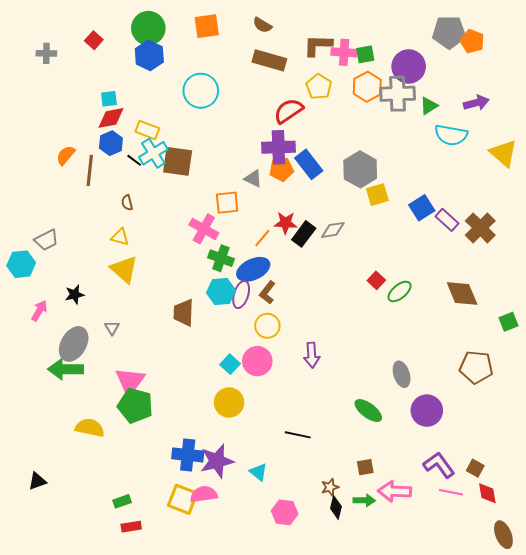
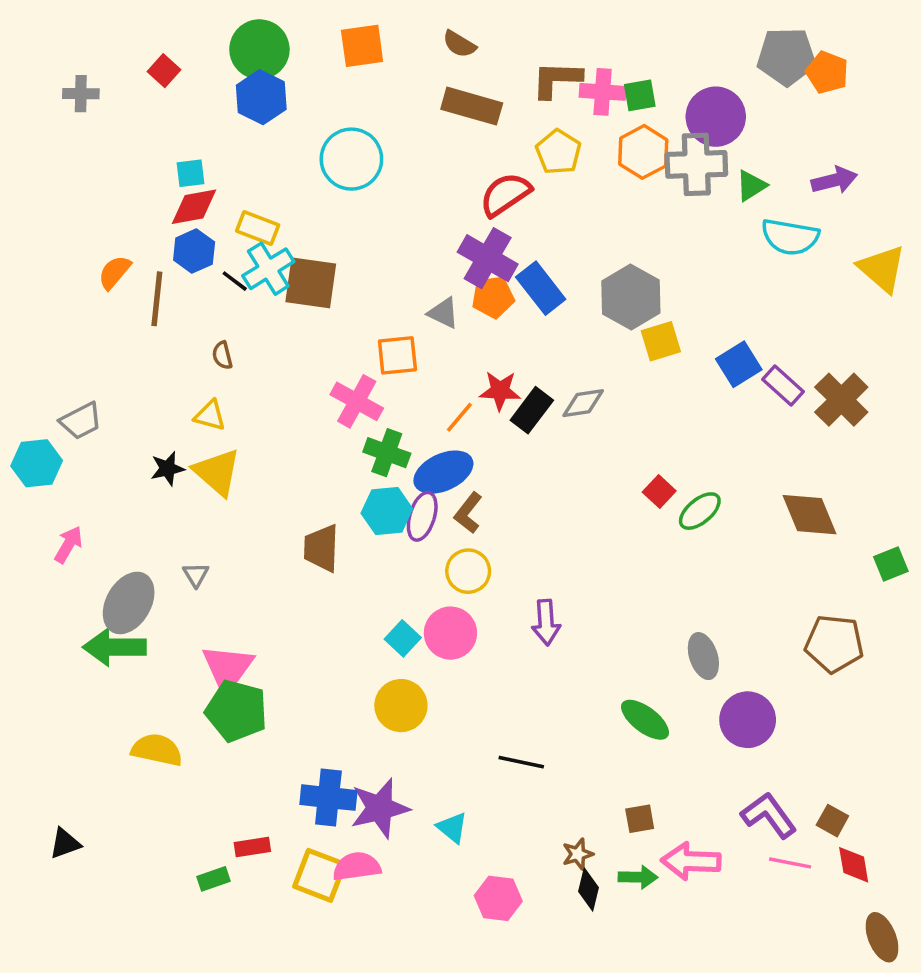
purple cross: (278, 147) -> (488, 258), turned 32
black star: (75, 295) -> (167, 469), moved
red rectangle: (131, 527) -> (252, 847), moved

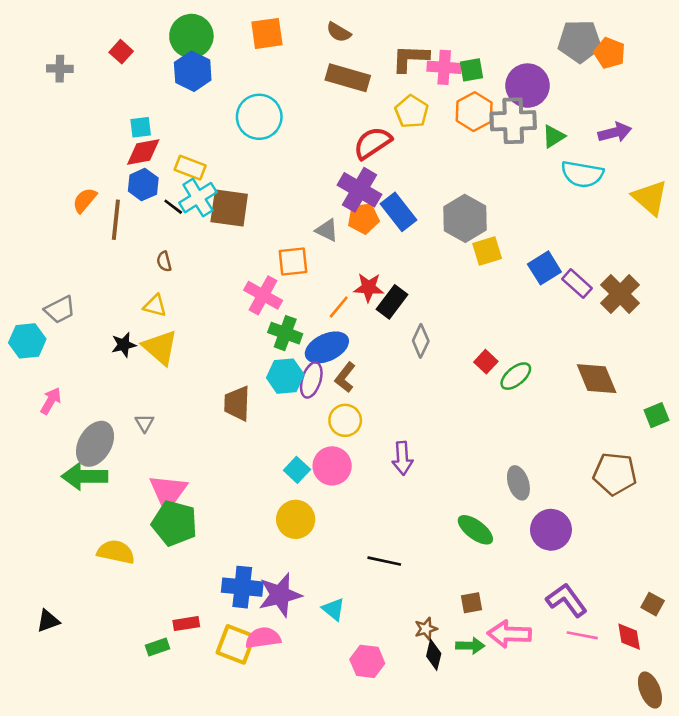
gray diamond: (583, 403) -> (421, 341), moved, turned -56
brown square: (832, 821) -> (653, 604), moved

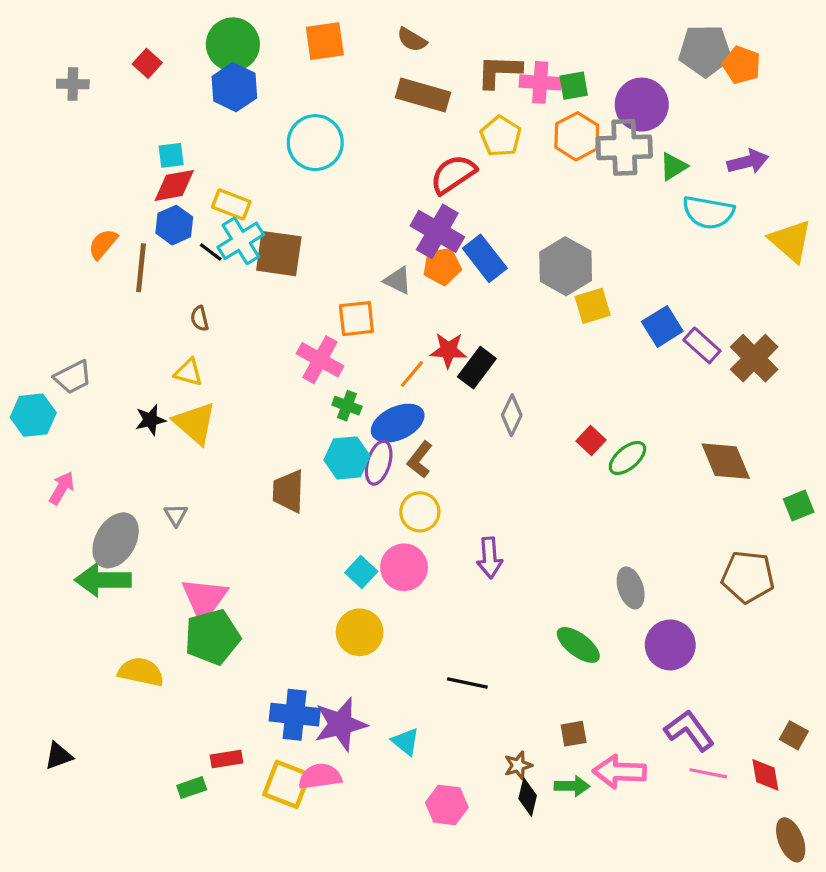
green cross: (285, 333) -> (347, 406), size x0.7
green pentagon: (174, 523) -> (212, 637), turned -30

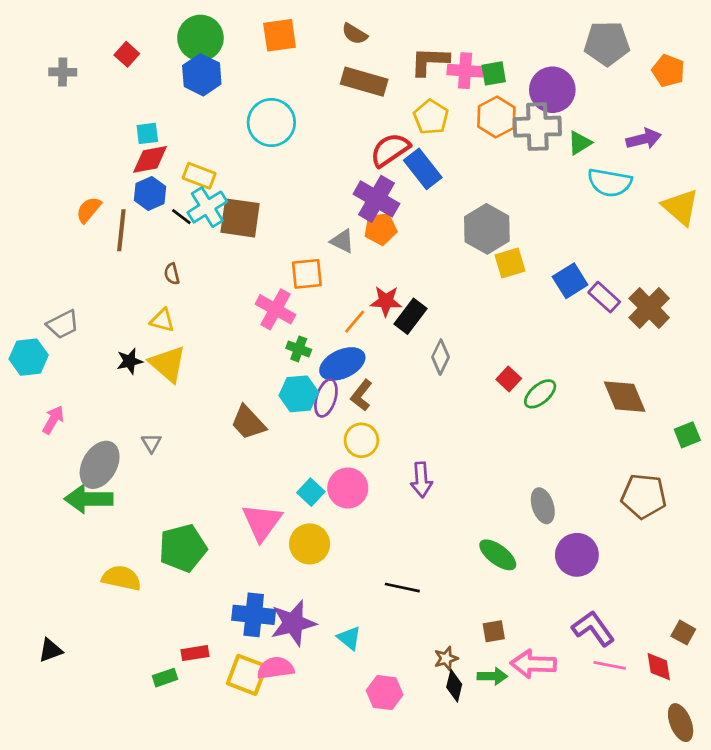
orange pentagon: (742, 65) -> (668, 71), moved
blue rectangle: (485, 258) -> (423, 169), moved
brown trapezoid: (288, 491) -> (248, 423), turned -45
pink triangle: (204, 599) -> (262, 522), moved

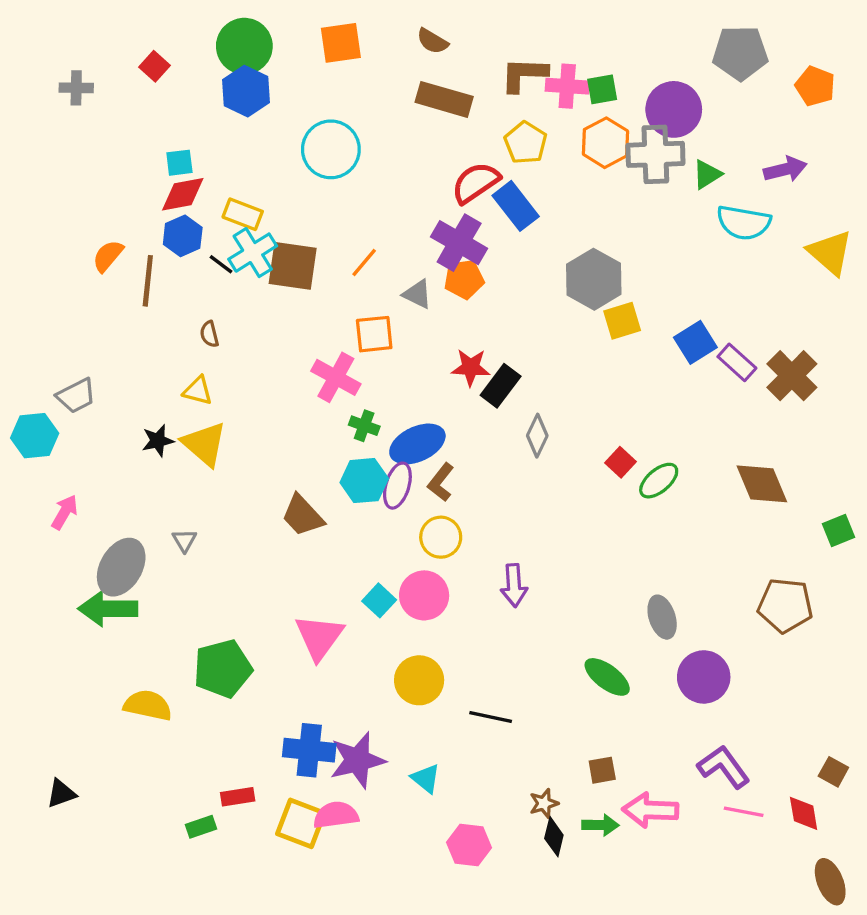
orange line: (355, 322) -> (364, 263), moved
yellow circle: (310, 544) -> (419, 680), moved

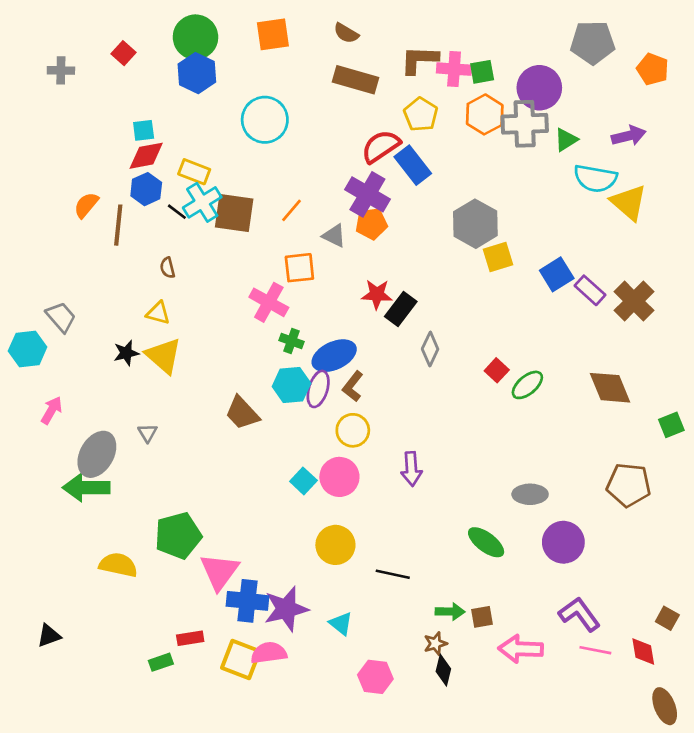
yellow triangle: (830, 253) -> (629, 202), moved
gray trapezoid: (76, 396) -> (61, 317), turned -104
gray ellipse: (662, 617) -> (530, 494), turned -72
pink triangle: (319, 637) -> (219, 572), moved
green arrow: (600, 825) -> (450, 612), moved

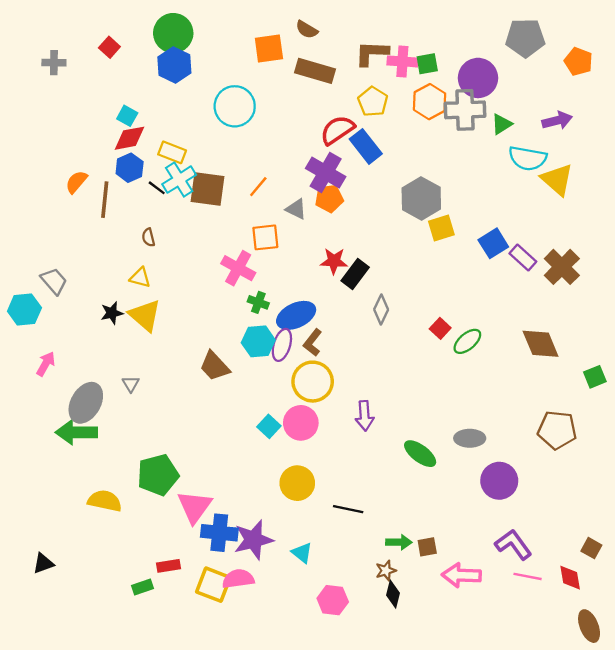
orange square: (273, 34) -> (269, 48), moved
cyan square: (144, 130) -> (127, 116), turned 36
yellow circle: (353, 430) -> (313, 382), size x1.4
green ellipse: (486, 542) -> (420, 454), moved

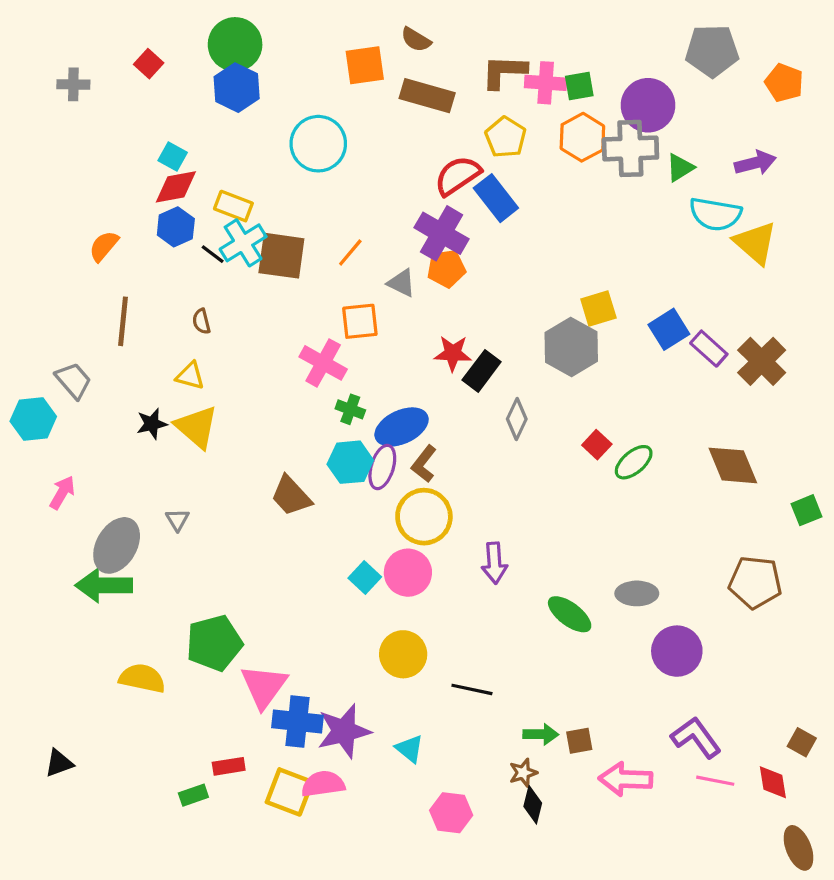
gray hexagon: (421, 198) -> (571, 347), moved
brown line: (105, 200) -> (123, 321), moved

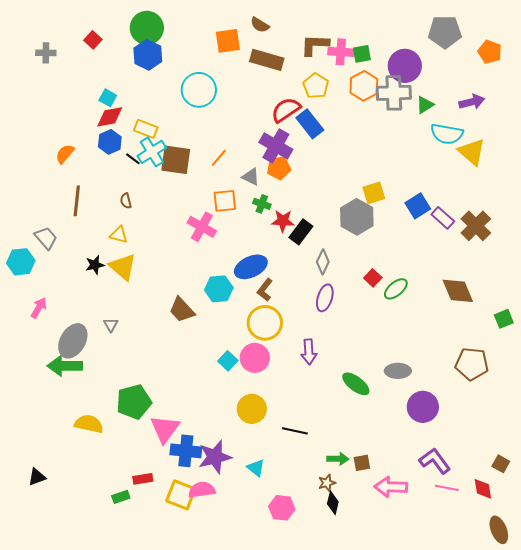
green cross: (350, 409) -> (262, 204), moved
purple ellipse: (382, 467) -> (325, 298), moved

